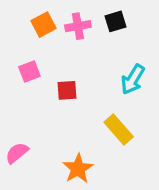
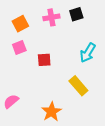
orange square: (44, 25) -> (20, 24), moved

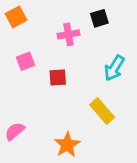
pink cross: (51, 17) -> (68, 34), moved
orange square: (20, 24) -> (16, 17), moved

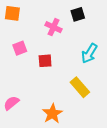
orange square: (16, 17) -> (12, 13), turned 35
pink cross: (68, 34) -> (54, 27), turned 35

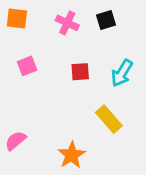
pink cross: (54, 27) -> (67, 23), moved
red square: (45, 61) -> (80, 72), moved

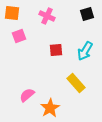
black square: (106, 20) -> (87, 14), moved
pink square: (27, 66) -> (19, 36), moved
pink semicircle: (16, 141) -> (27, 95), moved

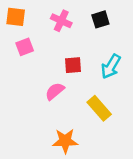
black square: (87, 14) -> (100, 19), moved
pink semicircle: (27, 95) -> (55, 91), moved
orange star: (50, 108) -> (65, 141), turned 30

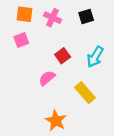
orange square: (16, 17) -> (25, 14), moved
red square: (73, 65) -> (63, 56), turned -32
orange star: (65, 141) -> (56, 121), turned 30

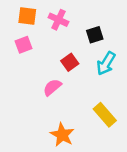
black square: (86, 17) -> (95, 35), moved
yellow rectangle: (85, 93) -> (105, 115), moved

